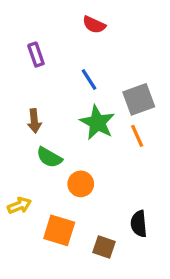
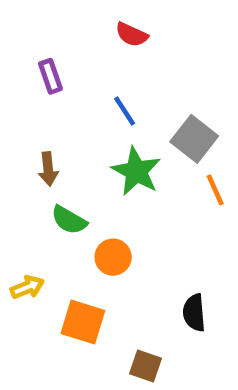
gray square: (139, 99) -> (194, 139), turned -32
orange line: (137, 136) -> (215, 190), moved
brown square: (104, 247) -> (145, 366), moved

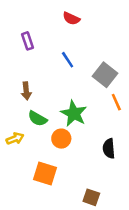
green star: (136, 171) -> (74, 113), moved
yellow arrow: (27, 287) -> (15, 139), moved
black semicircle: (194, 313) -> (109, 149), moved
brown square: (145, 366) -> (91, 197), moved

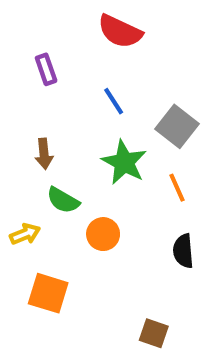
red semicircle: (71, 18) -> (120, 31), size x1.5
orange line: (116, 102) -> (177, 188), moved
green star: (74, 113) -> (124, 162), moved
orange square: (45, 174) -> (48, 293), moved

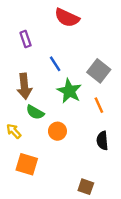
blue line: (114, 101) -> (55, 64), moved
brown arrow: (44, 154) -> (24, 86), size x1.5
yellow arrow: (25, 234) -> (14, 131), turned -112

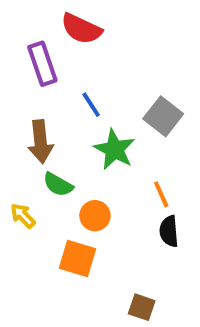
red semicircle: (67, 18) -> (81, 29), moved
purple rectangle: (26, 39) -> (42, 64), size x1.5
orange line: (99, 105) -> (161, 194), moved
orange square: (27, 164) -> (77, 259), moved

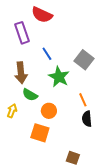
yellow arrow: (23, 216) -> (12, 111), turned 64

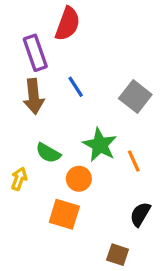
red semicircle: (42, 15) -> (68, 24), turned -95
brown arrow: (21, 73) -> (34, 96), moved
green star: (59, 77) -> (100, 145), moved
black semicircle: (87, 119) -> (140, 214), moved, turned 35

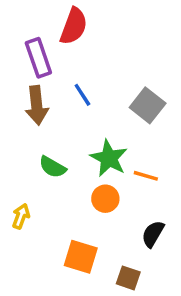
orange line: (134, 161) -> (146, 176), turned -50
yellow arrow: (19, 179) -> (21, 216), moved
orange circle: (79, 179) -> (105, 199), moved
orange square: (64, 214) -> (81, 257), moved

